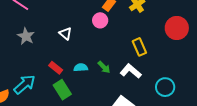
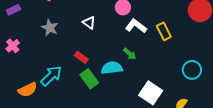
cyan semicircle: (81, 68) -> (112, 68), moved, size x1.5
white L-shape: (131, 71) -> (136, 26), moved

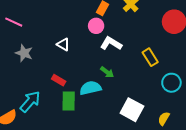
yellow rectangle: (164, 31) -> (150, 57), moved
green rectangle: (89, 79) -> (69, 101), turned 42

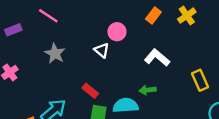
pink circle: (96, 26) -> (117, 32), moved
green arrow: (107, 72) -> (148, 90), turned 128

